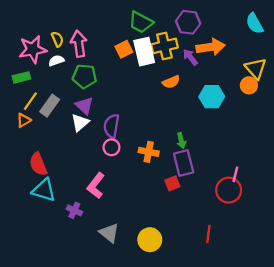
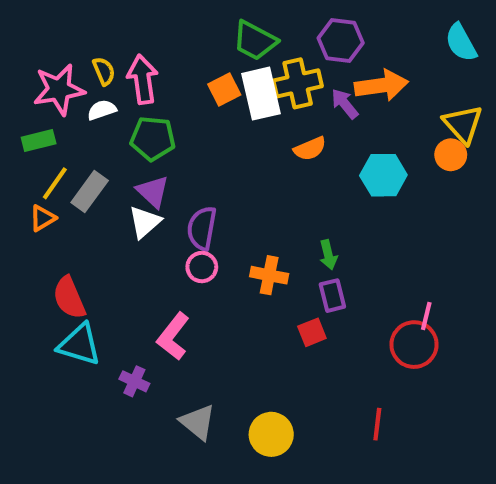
purple rectangle: (184, 163) -> (332, 296), size x0.7

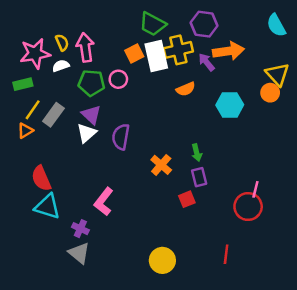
pink circle: (202, 267) -> (118, 79), moved
orange cross: (269, 275) -> (161, 165), turned 30
gray triangle: (198, 422) -> (79, 253), moved

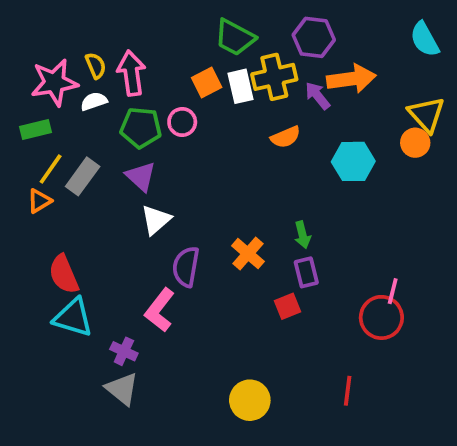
white rectangle: (156, 56) -> (240, 86), size x0.7
white triangle: (86, 133) -> (156, 220), moved
purple semicircle: (121, 137) -> (186, 267), moved

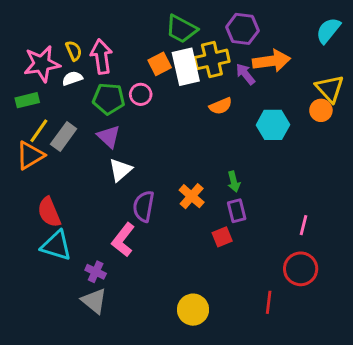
cyan semicircle: (425, 39) -> (328, 30), turned 68
white rectangle: (240, 86) -> (186, 67), size x1.4
orange triangle: (39, 201) -> (30, 155), size x1.5
red circle: (381, 317) -> (301, 269), moved

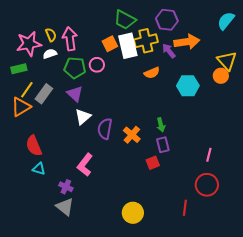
purple semicircle: (144, 206) -> (105, 129), moved
cyan triangle: (56, 246) -> (39, 169), size x0.6

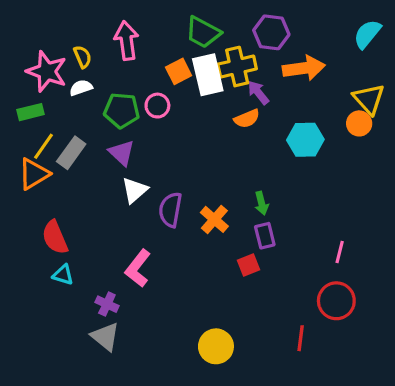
pink arrow: (70, 39) -> (126, 40), moved
pink star: (29, 44) -> (47, 71), turned 30
purple arrow: (169, 51) -> (258, 93), moved

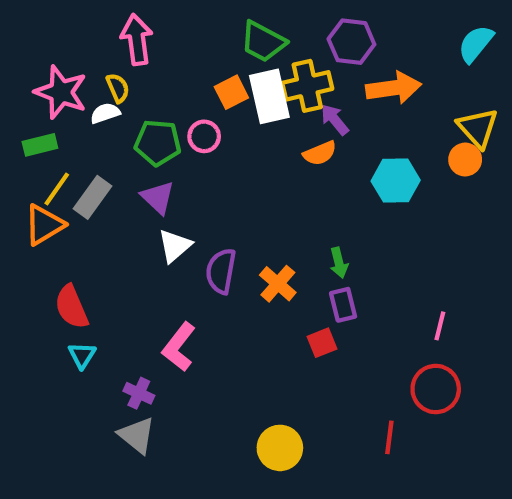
pink arrow: (126, 40) -> (137, 40), moved
yellow semicircle: (83, 57) -> (118, 88), moved
cyan triangle: (63, 275) -> (82, 355), turned 45

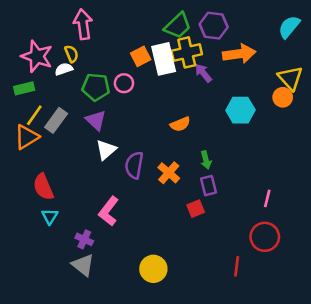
green trapezoid: (263, 42) -> (178, 26), moved, turned -72
orange semicircle: (320, 153) -> (180, 124), moved
yellow circle: (280, 448) -> (153, 269), moved

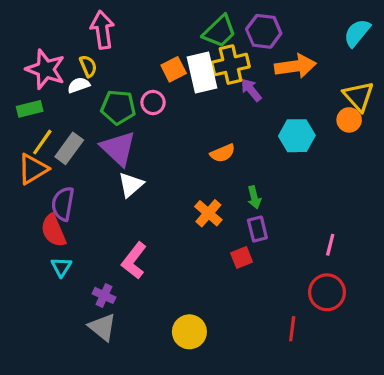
purple triangle: (96, 120) -> (118, 148), size x1.4
purple semicircle: (134, 165) -> (63, 204), moved

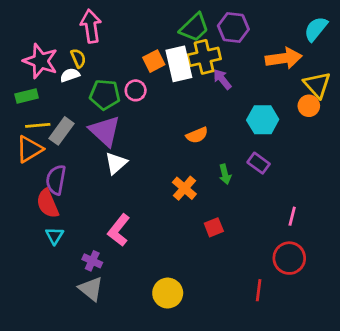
orange arrow: (295, 66) -> (284, 58), moved
yellow line: (42, 142) -> (38, 125), turned 50
purple rectangle: (257, 229) -> (259, 163), moved, turned -40

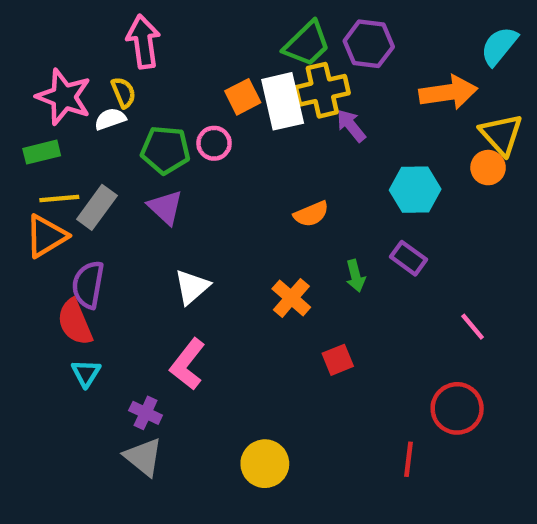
purple triangle: (105, 131) -> (165, 207), size x0.7
white triangle: (116, 163) -> (192, 287), moved
pink line: (292, 216) -> (473, 327), moved, turned -54

